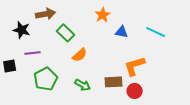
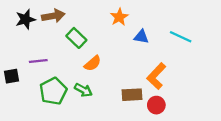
black star: (22, 30) -> (25, 19), moved, turned -30
orange L-shape: (135, 66) -> (156, 76), turned -30
green arrow: (83, 85) -> (83, 90), moved

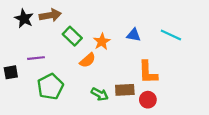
orange star: (119, 17) -> (102, 42), moved
black star: (25, 19) -> (24, 19), turned -30
orange L-shape: (156, 76) -> (148, 72), turned -45
green arrow: (83, 90) -> (100, 94), moved

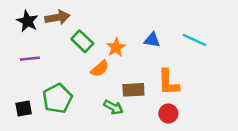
purple line: (36, 58) -> (30, 59), moved
black square: (11, 72) -> (24, 109), moved
brown rectangle: (125, 90) -> (133, 90), moved

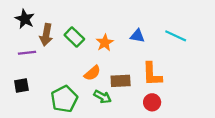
brown arrow: (57, 17) -> (46, 35), moved, turned 110
orange semicircle: (100, 69) -> (92, 73), moved
green pentagon: (57, 99) -> (64, 99), moved
black square: (24, 109) -> (21, 85), moved

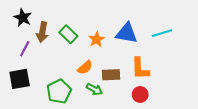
blue triangle: (137, 36) -> (127, 33), size x1.6
cyan line: (176, 36) -> (162, 33), turned -42
purple line: (27, 53) -> (25, 49), turned -56
black square: (21, 85) -> (20, 79), size x1.5

